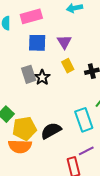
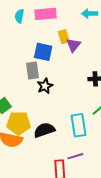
blue square: (37, 43) -> (43, 52), moved
yellow rectangle: (68, 66) -> (64, 37), moved
black star: (42, 77) -> (45, 86), moved

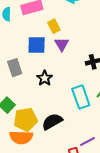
purple triangle: (73, 45) -> (62, 44), moved
gray rectangle: (32, 71) -> (15, 68), moved
cyan rectangle: (78, 125) -> (81, 97), moved

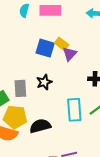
yellow rectangle: (54, 26) -> (62, 44), moved, turned -40
gray rectangle: (15, 68) -> (20, 88), moved

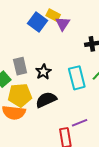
blue square: (45, 48) -> (37, 22), turned 30
black star: (44, 82) -> (43, 72), moved

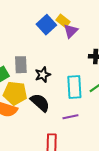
black semicircle: (46, 100) -> (40, 103), turned 55
purple line: (80, 123) -> (70, 117), moved

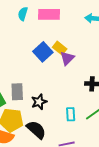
cyan rectangle: (74, 87) -> (71, 114), size x0.6

